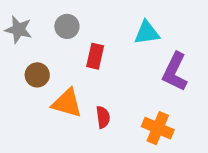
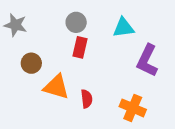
gray circle: (67, 26) -> (76, 22), moved

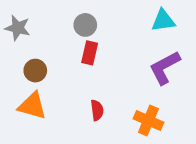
cyan triangle: (124, 28) -> (163, 21), moved
purple L-shape: (147, 61) -> (165, 68), turned 36
orange triangle: (56, 87) -> (32, 106), moved

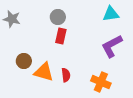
brown circle: (35, 71) -> (24, 61), moved
orange triangle: (32, 106) -> (44, 72), moved

